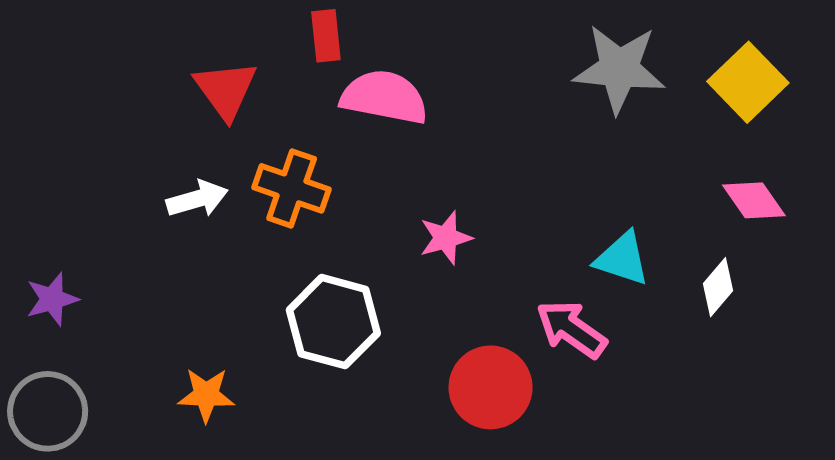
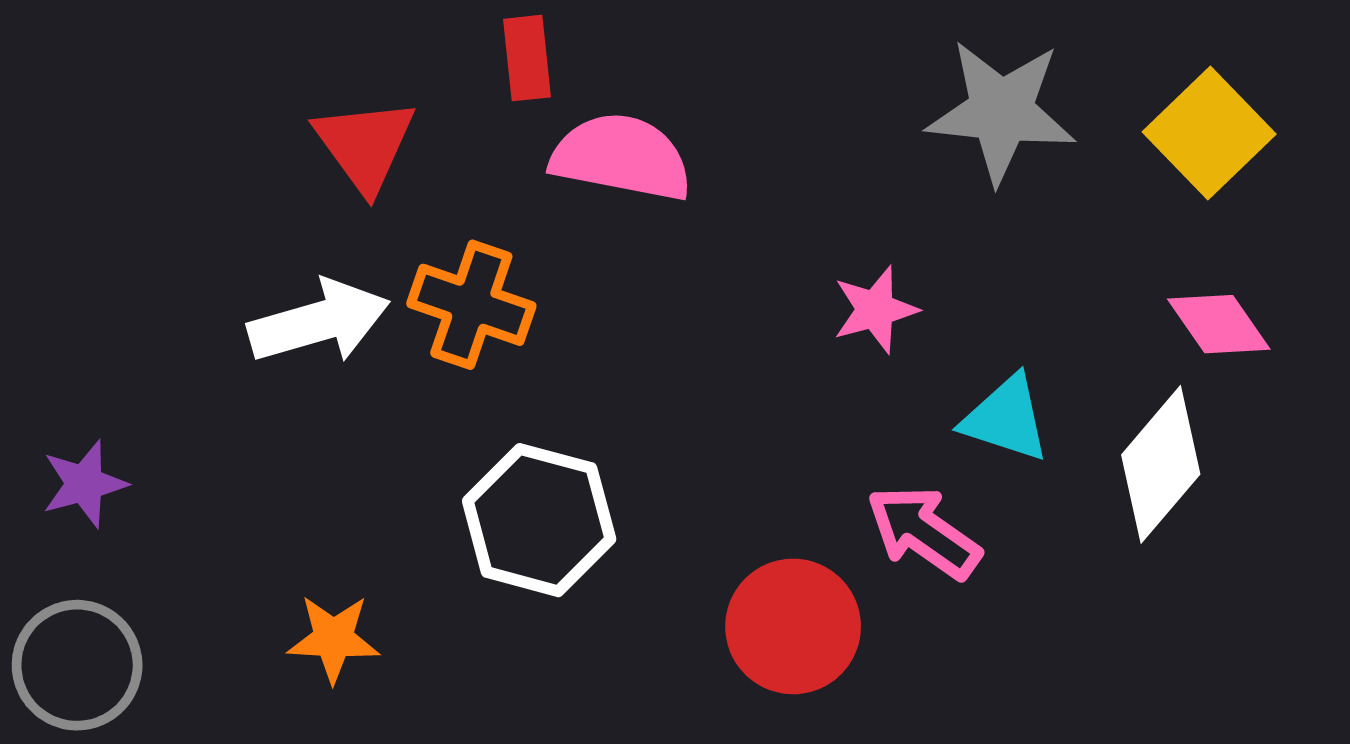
white arrow: (197, 199) -> (319, 322), size x1.4
pink star: (446, 238) -> (875, 310), moved
white diamond: (718, 287) -> (1161, 464), size x1.6

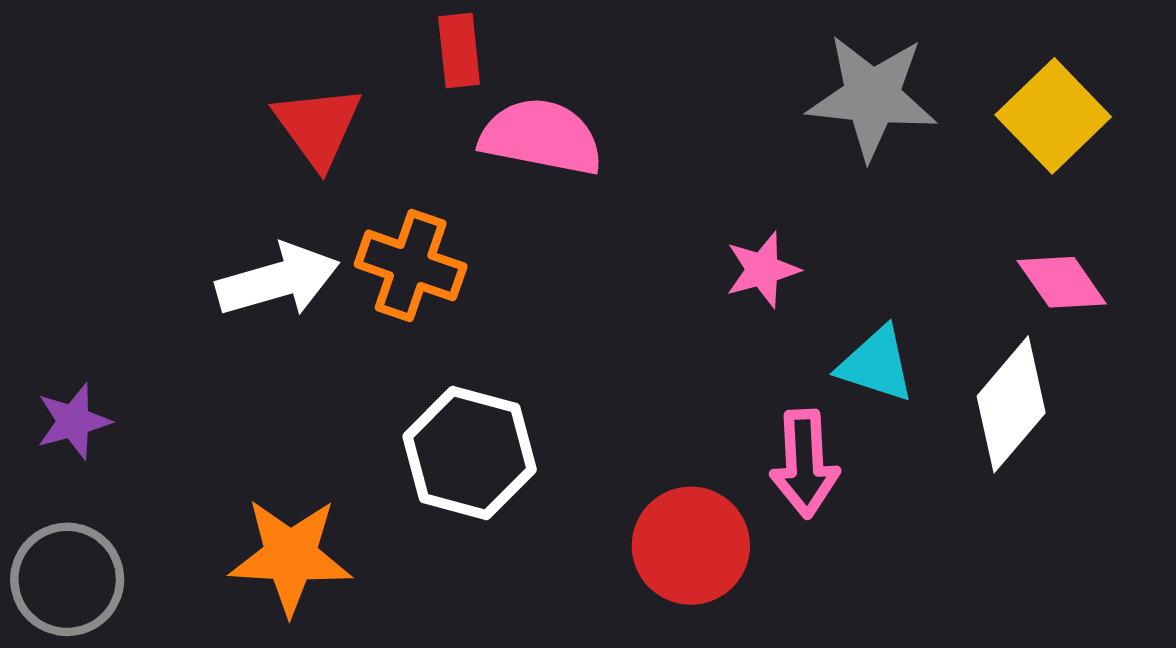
pink arrow: (924, 532) -> (805, 463), turned -128
orange star: (333, 639) -> (290, 556), size x1.5

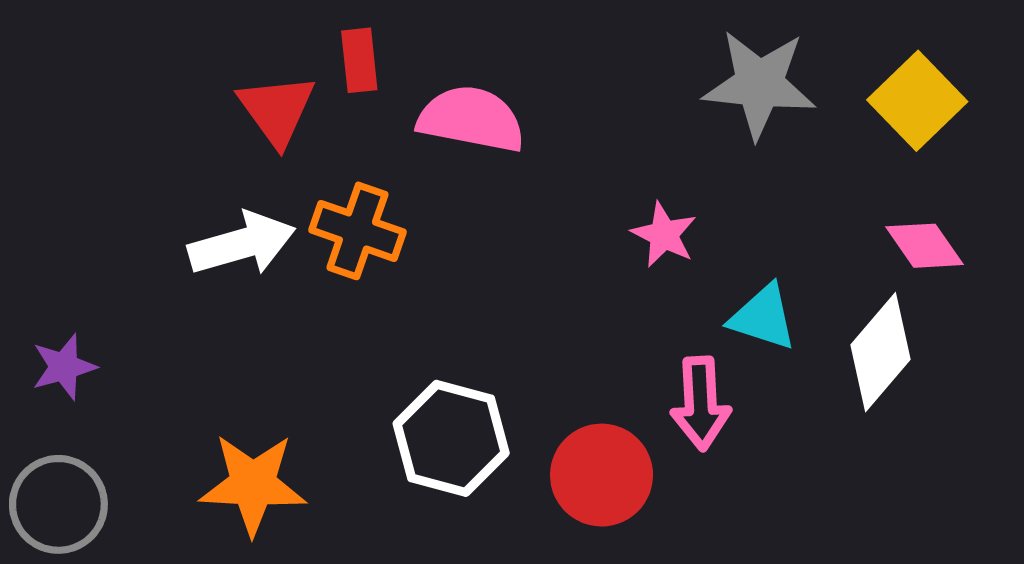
red rectangle: (459, 51) -> (359, 60), moved
pink star: (762, 270) -> (664, 235), turned -30
white hexagon: (470, 453) -> (451, 438), moved

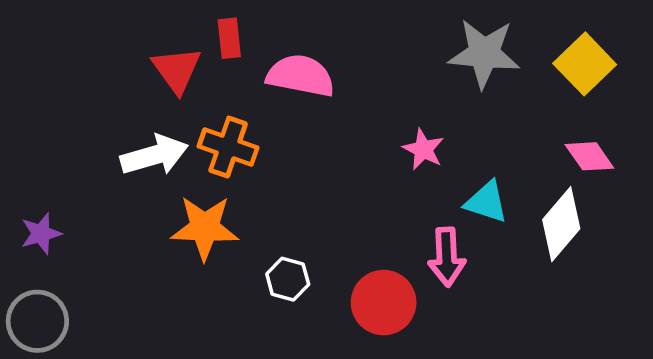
white hexagon: (451, 438) -> (288, 279), size x0.6
orange star: (253, 484) -> (205, 228), moved

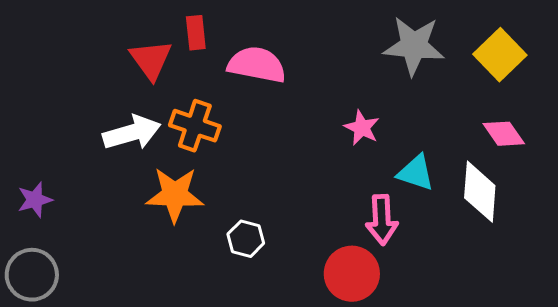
white diamond: (561, 224) -> (480, 192), turned -36
red circle: (384, 303) -> (352, 274), moved

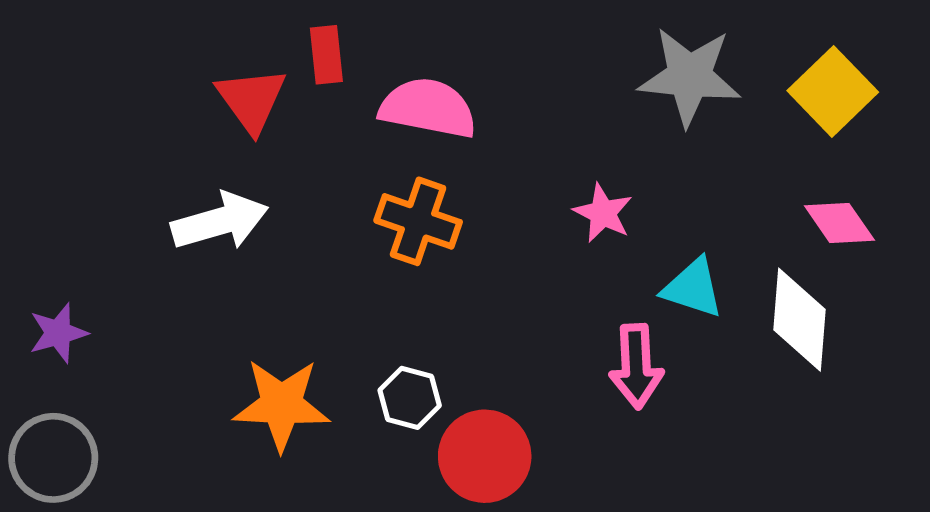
orange cross: (195, 126) -> (418, 221), moved
orange star: (175, 195) -> (281, 405), moved
red circle: (352, 274) -> (485, 456), moved

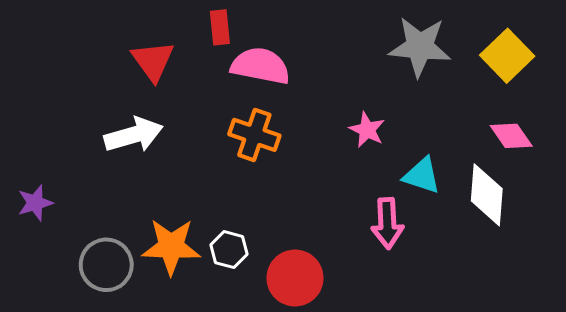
red rectangle: (326, 55) -> (220, 27), moved
white hexagon: (410, 398) -> (229, 250), moved
gray circle: (53, 458) -> (106, 265), moved

